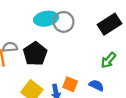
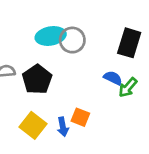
black rectangle: (110, 24) -> (129, 43), turned -40
blue semicircle: (96, 85) -> (113, 78), moved

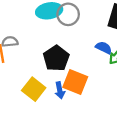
black pentagon: (37, 79) -> (56, 58), moved
orange square: (80, 117) -> (75, 82), size x1.5

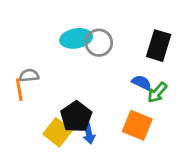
black pentagon: (56, 58) -> (76, 117), moved
orange square: (75, 82) -> (137, 125), moved

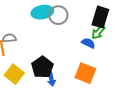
green arrow: (157, 92) -> (98, 32), moved
yellow square: (58, 132) -> (14, 74), moved

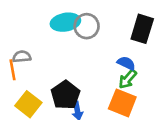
green arrow: (98, 32) -> (128, 79), moved

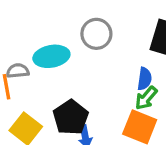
cyan ellipse: (65, 22) -> (51, 56), moved
blue semicircle: (126, 63) -> (145, 79), turned 72

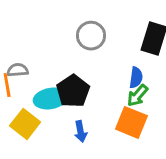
cyan ellipse: (51, 56) -> (51, 98), moved
black pentagon: (71, 117) -> (73, 91), moved

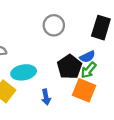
blue semicircle: (136, 78) -> (87, 57), turned 56
black pentagon: (73, 91) -> (70, 67), moved

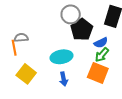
black pentagon: (70, 67) -> (82, 30), moved
cyan ellipse: (24, 72) -> (62, 57), moved

